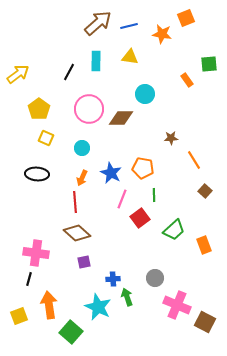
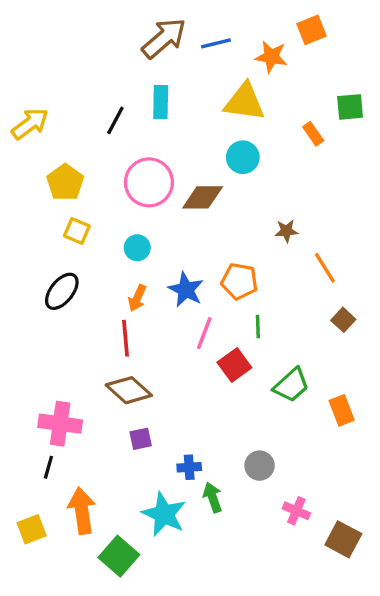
yellow triangle: (130, 57) -> (244, 102), moved, size x1.5
black ellipse: (37, 174) -> (62, 291), turned -55
pink cross: (177, 305) -> (296, 511), size x0.6

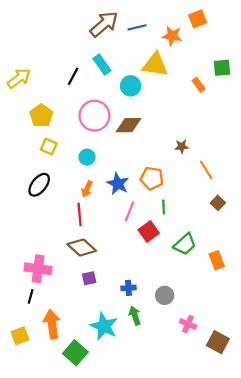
cyan rectangle: (161, 102) -> (102, 65), turned -36
cyan circle: (243, 157) -> (131, 86), moved
blue cross: (189, 467) -> (128, 288), moved

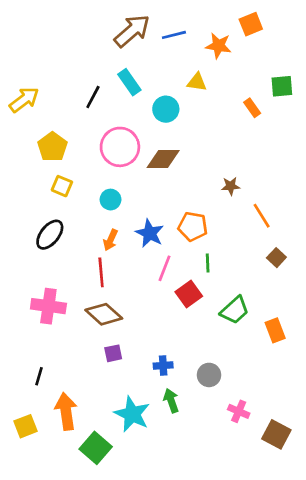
yellow triangle: (155, 65) -> (197, 82), size x0.6
pink cross: (38, 269) -> (48, 306), moved

